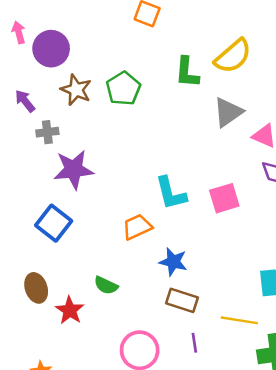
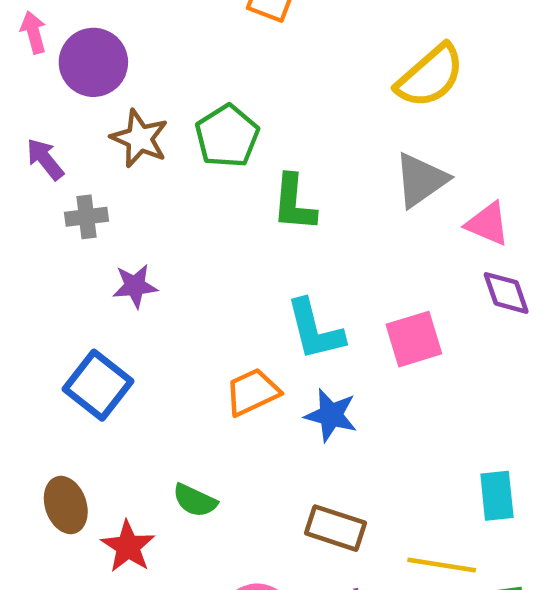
green L-shape: (187, 72) -> (294, 203), moved
purple star: (74, 170) -> (135, 286), size x0.6
blue star: (173, 262) -> (331, 415), moved

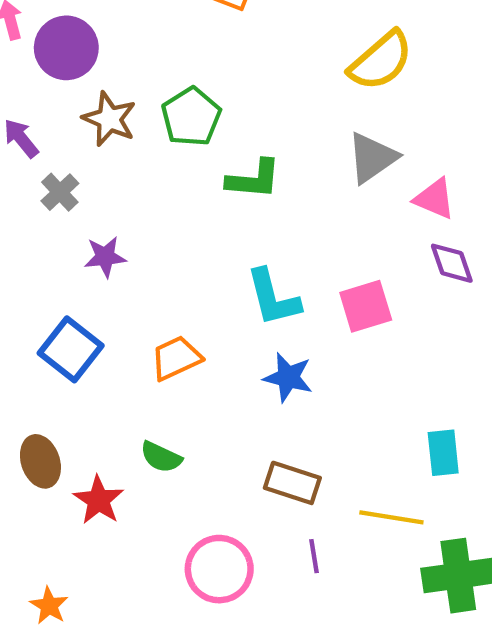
green L-shape: (294, 203) -> (254, 179), turned -90
gray cross: (87, 217) -> (60, 192), turned -36
orange trapezoid: (253, 392) -> (176, 358), moved

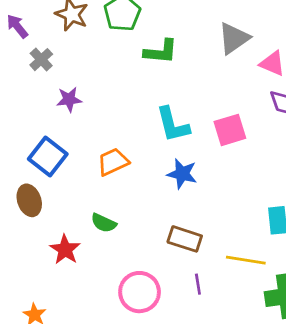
brown ellipse: (40, 461) -> (29, 200), moved

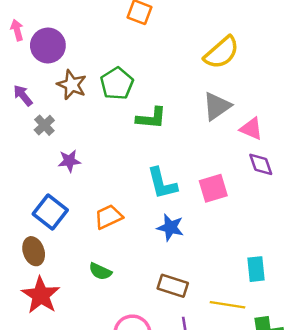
red star: (65, 250) -> (41, 295), moved, size x1.4

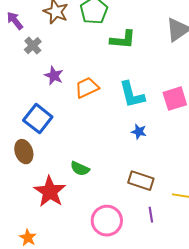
purple star: (69, 161) -> (54, 76), turned 30
orange trapezoid: (109, 217) -> (87, 88), moved
blue star: (170, 227) -> (139, 132), size x0.7
red star: (41, 295) -> (50, 192), moved

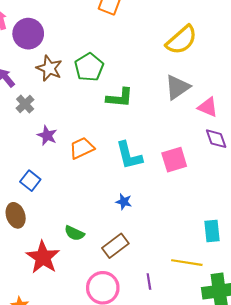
blue square: (38, 119) -> (30, 181), size x0.7
blue star: (139, 132) -> (124, 202), moved
brown rectangle: (141, 181) -> (115, 246), moved, turned -55

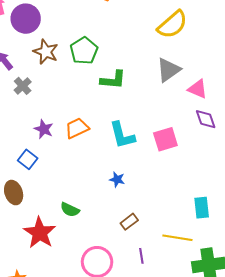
purple star: (47, 135) -> (44, 129), moved
brown rectangle: (115, 246) -> (129, 222), moved, size x0.7

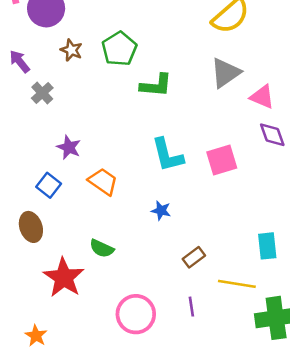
brown star: (46, 52) -> (71, 50), size x0.7
orange trapezoid: (77, 128) -> (103, 181), moved, turned 60
brown rectangle: (129, 222) -> (194, 257), moved

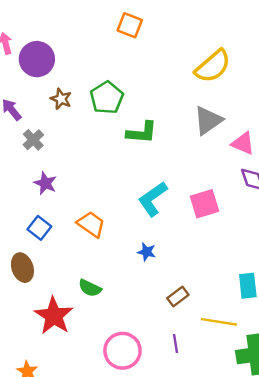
purple star: (69, 147) -> (45, 183), moved
cyan L-shape: (167, 155) -> (153, 199), turned 69

